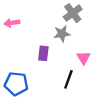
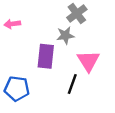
purple rectangle: (43, 53) -> (46, 56), size x1.5
pink triangle: (84, 58) -> (88, 61), size x1.5

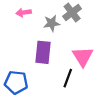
pink arrow: (12, 24) -> (24, 12), moved
gray star: (65, 35) -> (52, 23), moved

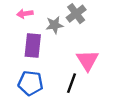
purple rectangle: (43, 52) -> (33, 46), moved
blue pentagon: (16, 82) -> (31, 83), moved

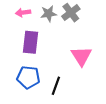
gray star: (54, 25) -> (49, 14), moved
black line: (72, 83) -> (56, 86), moved

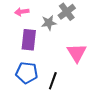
gray star: (49, 14) -> (49, 23), moved

